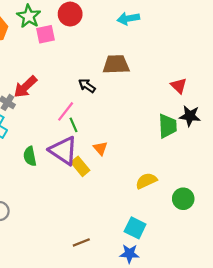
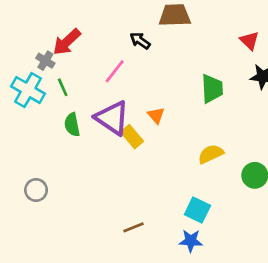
green line: (73, 125) -> (63, 87), moved
green trapezoid: (168, 126) -> (212, 89), moved

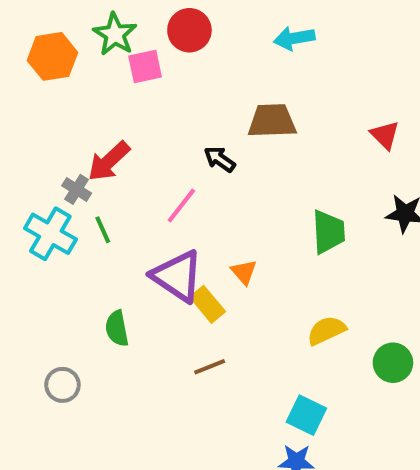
red triangle: (249, 41) -> (385, 135), moved
green semicircle: (72, 125) -> (117, 328), moved
brown line: (133, 227) -> (210, 367), moved

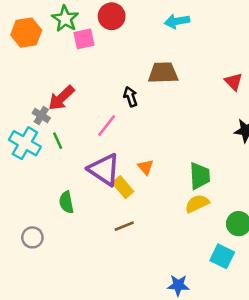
black arrow: (220, 159) -> (130, 97), turned 36
green trapezoid: (328, 232) -> (200, 176), moved
cyan square: (306, 415) -> (222, 256), moved

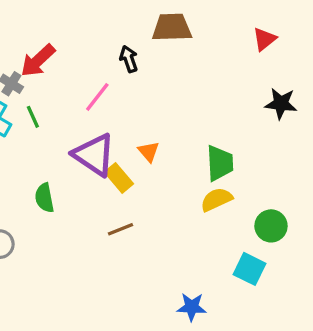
red triangle: (234, 82) -> (264, 39), turned 36

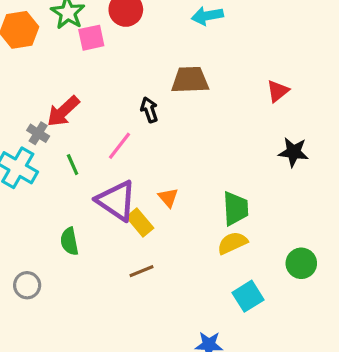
green line: (33, 117) -> (73, 165), moved
green circle: (271, 226) -> (301, 263), moved
cyan square: (249, 269) -> (248, 296), moved, turned 32

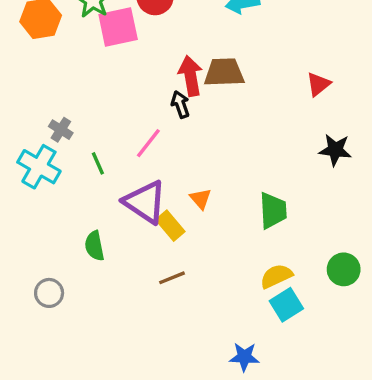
pink square: (91, 38) -> (118, 27), size x1.4
red arrow: (63, 111) -> (190, 76), moved, turned 123
yellow semicircle: (232, 243) -> (276, 276), moved

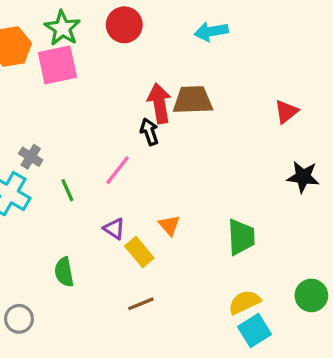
pink square: (118, 27) -> (57, 65), moved
purple triangle: (145, 202) -> (114, 229), size x0.5

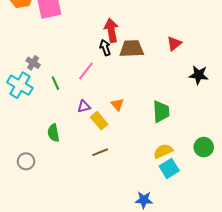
brown trapezoid: (193, 100) -> (132, 49), moved
red triangle: (286, 112) -> (174, 44), moved
purple triangle: (114, 229) -> (84, 106), turned -48

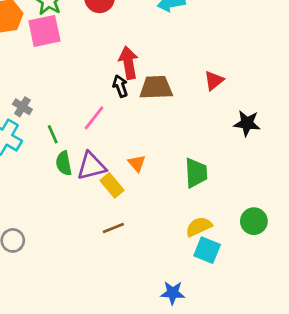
purple triangle: (84, 106) -> (91, 166), size x1.6
green semicircle: (53, 133) -> (64, 163), moved
cyan square: (169, 168) -> (207, 250), turned -36

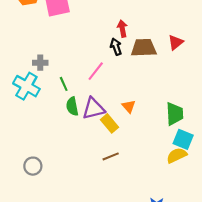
red arrow: (129, 63) -> (122, 29), size x0.7
red triangle: (214, 81) -> (176, 42), moved
gray cross: (22, 107) -> (40, 63), turned -32
cyan square: (207, 250) -> (183, 139), moved

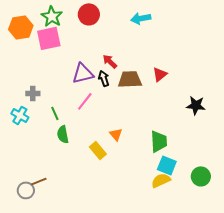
red arrow: (122, 29) -> (110, 61), turned -35
cyan cross: (26, 86) -> (20, 115), size x0.7
purple triangle: (94, 108) -> (83, 73), moved
brown line: (111, 156) -> (39, 181), moved

